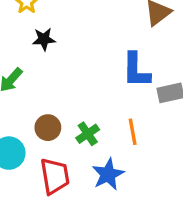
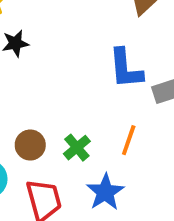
orange line: (133, 132) -> (129, 140), turned 35

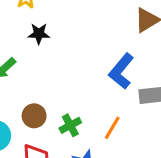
blue L-shape: (126, 69) -> (121, 71), turned 33

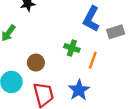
green cross: (70, 125) -> (72, 48), moved, turned -32

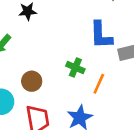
blue L-shape: (91, 19) -> (101, 35), turned -35

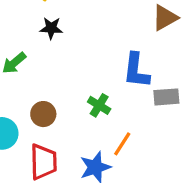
orange line: (99, 84) -> (122, 144), moved

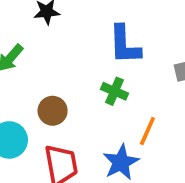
blue L-shape: (136, 70) -> (125, 45), moved

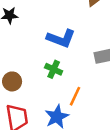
blue L-shape: (125, 45) -> (61, 38), turned -68

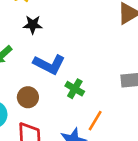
blue L-shape: (61, 38) -> (49, 64), moved

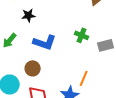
green cross: (75, 89) -> (81, 35), moved

